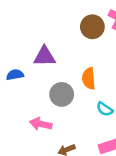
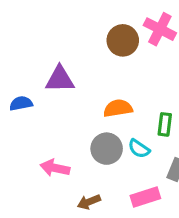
orange semicircle: (89, 78) -> (118, 108), turned 85
gray circle: (62, 94) -> (107, 149), moved

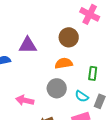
brown circle: (123, 40) -> (69, 37), moved
cyan semicircle: (139, 149) -> (82, 96), moved

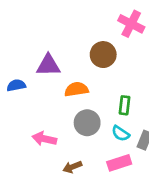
orange semicircle: (64, 63) -> (76, 89), moved
green rectangle: (93, 73) -> (125, 105), moved

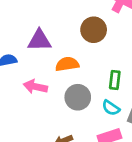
pink arrow: (44, 139) -> (35, 87), moved

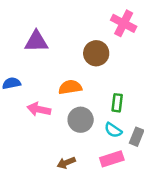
purple triangle: (39, 40) -> (36, 42), moved

